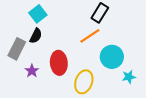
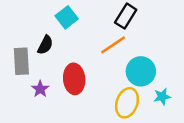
cyan square: (38, 14) -> (67, 17), moved
gray rectangle: (17, 49) -> (21, 61), turned -30
yellow ellipse: (84, 82) -> (127, 103), moved

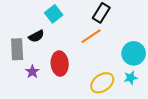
black semicircle: (45, 45) -> (36, 36), turned 35
cyan circle: (141, 71) -> (134, 53), moved
yellow ellipse: (127, 103) -> (102, 83), turned 35

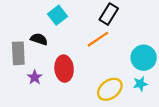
black semicircle: (36, 36) -> (39, 39), turned -133

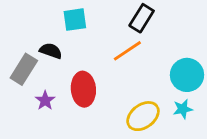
cyan square: (58, 15) -> (75, 20), turned 30
gray rectangle: (18, 53) -> (24, 69), turned 35

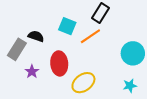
cyan square: (75, 20) -> (67, 26), moved, turned 30
cyan star: (183, 109) -> (130, 86), moved
yellow ellipse: (143, 116) -> (83, 83), moved

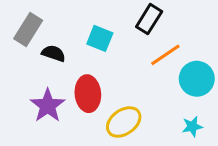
orange line: (90, 36) -> (165, 55), moved
gray rectangle: (17, 49) -> (28, 29), moved
purple star: (32, 72) -> (48, 106), size x1.6

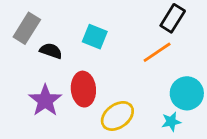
black rectangle: (149, 19) -> (173, 18), moved
cyan circle: (197, 79) -> (187, 93), moved
cyan star: (192, 126) -> (171, 122), moved

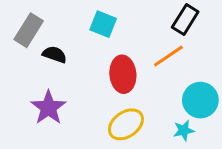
cyan square: (95, 37) -> (103, 24), moved
red ellipse: (83, 89) -> (123, 74), moved

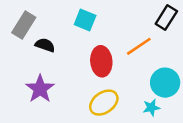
black rectangle: (185, 20) -> (166, 18), moved

